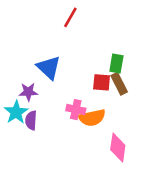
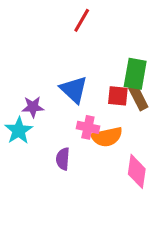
green rectangle: (116, 63) -> (135, 74), size x1.4
blue triangle: (49, 67) -> (74, 90), moved
purple semicircle: (31, 120) -> (63, 159), moved

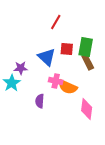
red line: (82, 20) -> (56, 22), moved
red square: (118, 96) -> (67, 49), moved
orange semicircle: (107, 137) -> (68, 87), turned 36

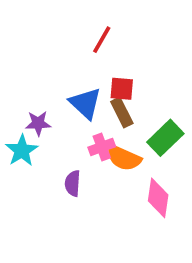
green rectangle: (86, 47) -> (165, 138), moved, turned 36
brown rectangle: (88, 62) -> (122, 112), moved
pink cross: (56, 81) -> (102, 147), turned -32

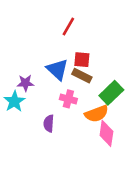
brown rectangle: (122, 112) -> (82, 76), turned -36
pink cross: (102, 147) -> (68, 99), turned 35
orange semicircle: (124, 158) -> (97, 114), moved, turned -45

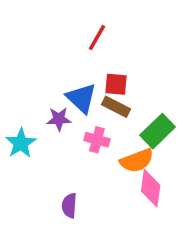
purple star: (25, 83) -> (59, 119), moved
purple semicircle: (49, 123) -> (69, 206), moved

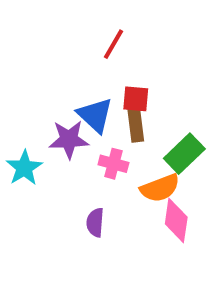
brown rectangle: (116, 107) -> (136, 125), turned 56
purple star: (59, 119) -> (69, 139), size x1.4
purple semicircle: (69, 206) -> (95, 222), moved

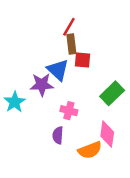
brown rectangle: (136, 125) -> (71, 44), moved
pink cross: (113, 164) -> (69, 111), moved
orange semicircle: (160, 188) -> (90, 150), moved

